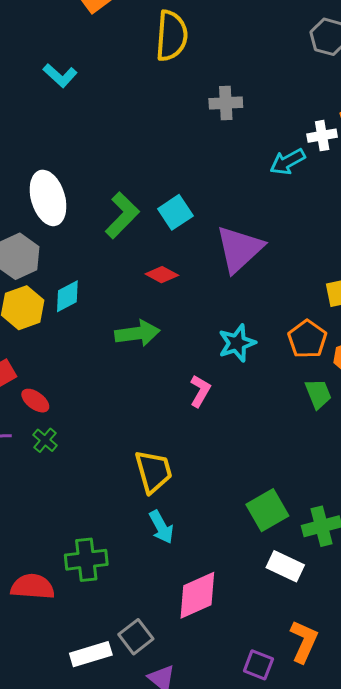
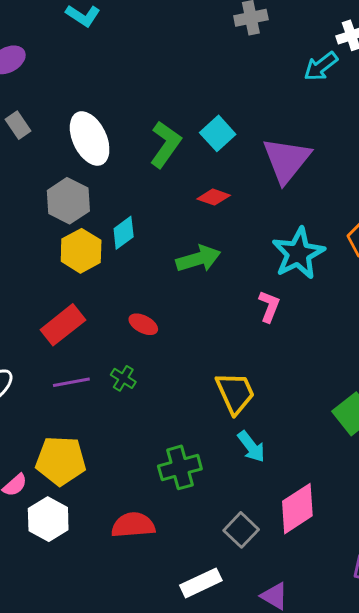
cyan star: (237, 343) -> (298, 253), size x1.4
red ellipse: (35, 401) -> (143, 324), moved
green cross: (86, 560) -> (180, 467), moved
gray square: (136, 637) -> (241, 530), moved

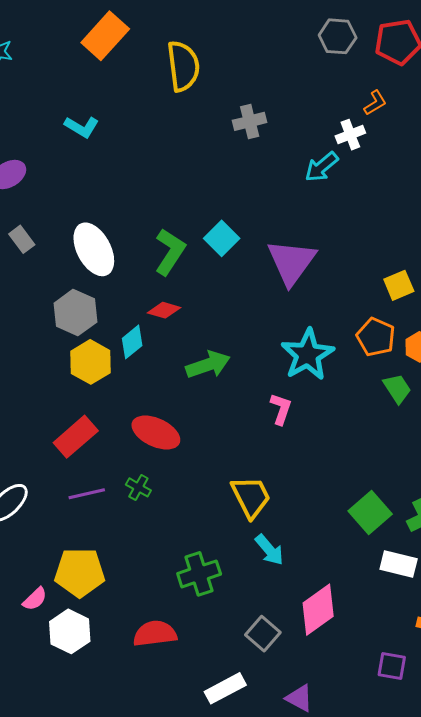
red diamond: (214, 197) -> (164, 310), moved
red ellipse: (143, 324) -> (156, 433), size x1.6

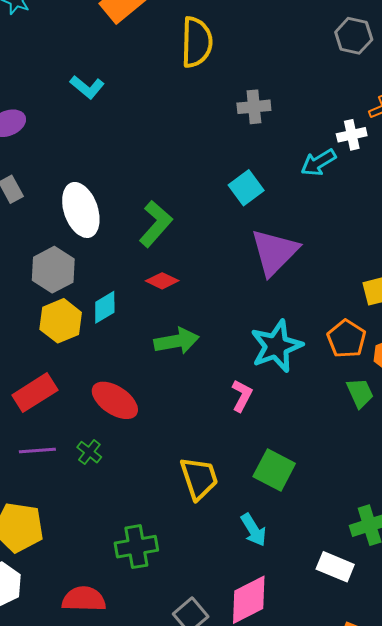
cyan square: (222, 238) -> (246, 188), moved
red diamond: (164, 310) -> (162, 281), moved
green square: (370, 512) -> (274, 470), moved, turned -30
cyan arrow: (269, 550) -> (254, 530), moved

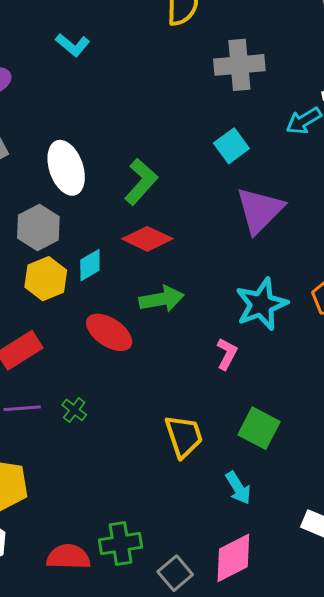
gray cross: (254, 107) -> (239, 65), size x1.5
red diamond: (162, 281) -> (147, 239), size x1.5
red ellipse: (115, 400) -> (109, 332), moved
green cross: (136, 547) -> (121, 544), moved

